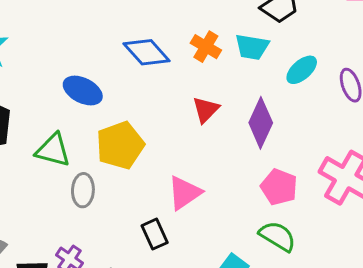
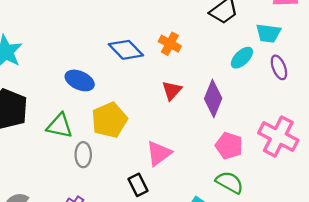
cyan trapezoid: (252, 47) -> (268, 33), moved

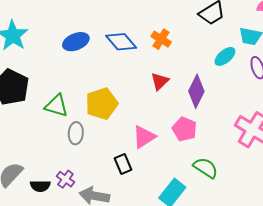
blue ellipse: (80, 80) -> (76, 42), moved, turned -50
pink pentagon: (229, 146) -> (185, 129), moved

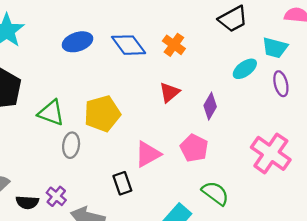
purple diamond: (196, 91) -> (210, 106), size x0.7

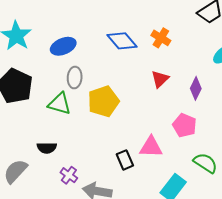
blue ellipse: (78, 42) -> (63, 46), moved
gray ellipse: (71, 145) -> (75, 77), moved
pink triangle: (148, 154) -> (151, 147), moved, turned 35
black semicircle: (27, 202) -> (47, 148), moved

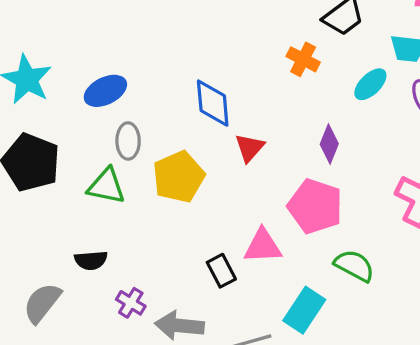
orange cross: (161, 38) -> (303, 59), moved
blue diamond: (122, 41) -> (213, 103), moved, turned 40
red triangle: (160, 79) -> (250, 148), moved
pink pentagon: (184, 125) -> (315, 206), size x1.4

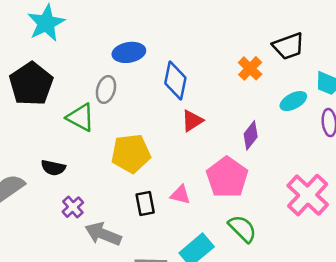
blue ellipse: (105, 91) -> (129, 52), moved
yellow pentagon: (179, 177) -> (131, 154), moved
pink triangle: (263, 246) -> (180, 195), size x0.7

